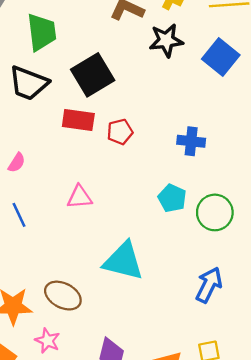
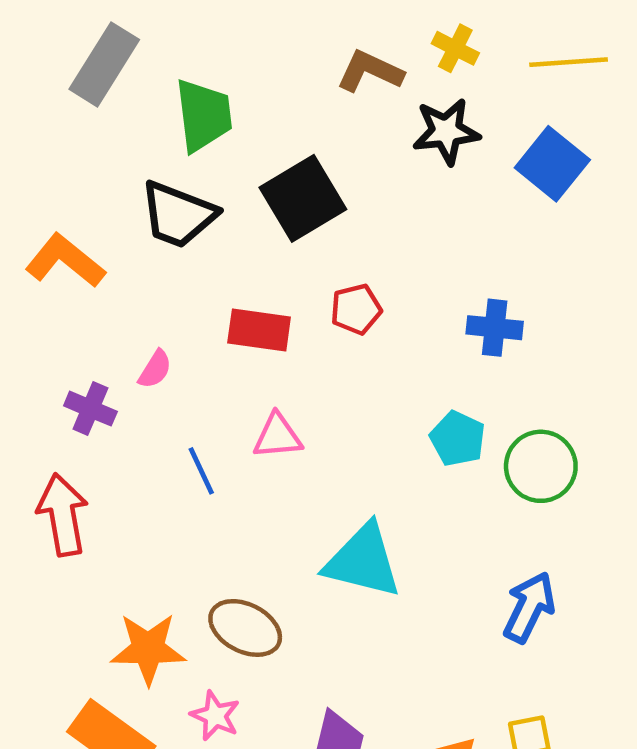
red rectangle: (78, 120) -> (259, 330), moved
blue line: (19, 215) -> (201, 471), moved

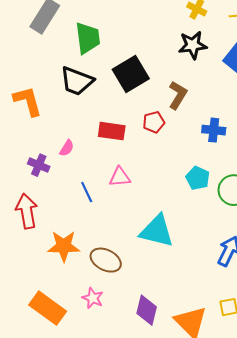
brown L-shape: (370, 71) -> (178, 95), moved, turned 96
orange L-shape: (65, 261) -> (28, 101), turned 36
orange star: (148, 649) -> (64, 246), moved

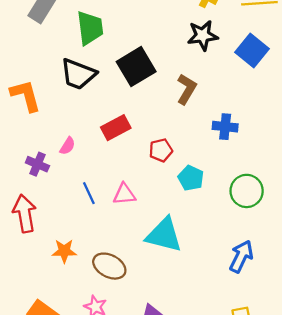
red pentagon: (154, 122) -> (161, 150), moved
red rectangle: (112, 131) -> (116, 128), turned -36
pink triangle: (120, 177) -> (124, 194), moved
cyan pentagon: (198, 178) -> (191, 178), moved
orange star: (64, 246) -> (64, 251), size x0.7

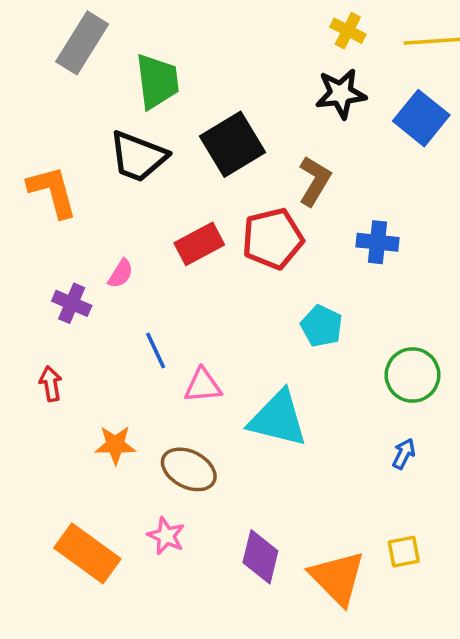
red pentagon: (161, 150) -> (273, 239), moved, size x1.6
green circle: (247, 191) -> (412, 375), moved
pink triangle: (124, 194) -> (203, 385), moved
red arrow: (25, 213) -> (51, 384), size x0.6
blue arrow: (241, 256) -> (404, 454), size x0.6

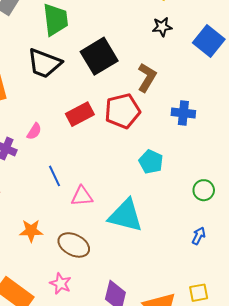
black star: (341, 94) -> (162, 27), size x0.7
green circle: (412, 375) -> (204, 190), size x0.7

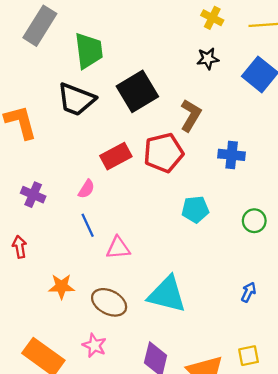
pink semicircle: (34, 131) -> (86, 189), moved
cyan pentagon: (151, 162) -> (195, 209), turned -30
green circle: (204, 190) -> (254, 221), moved
cyan triangle: (126, 216) -> (167, 294), moved

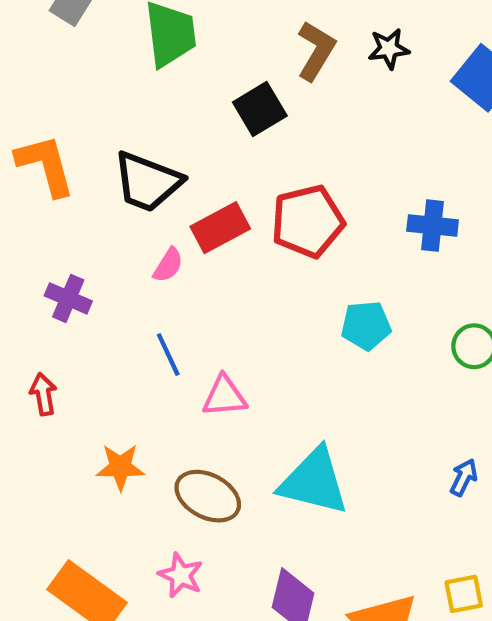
black square: (137, 91) -> (260, 109), size x0.7
black trapezoid: (76, 99) -> (147, 182), moved
brown L-shape: (191, 115) -> (316, 51), moved
pink semicircle: (86, 189) -> (168, 265), moved

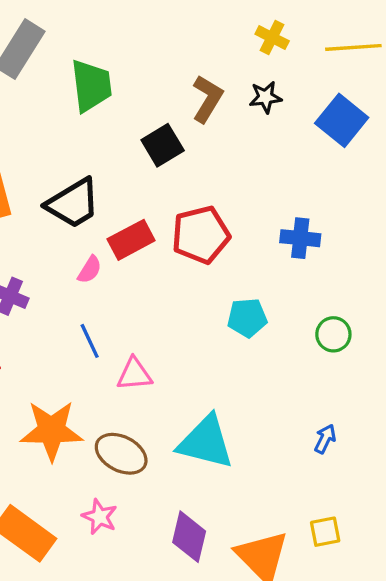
black trapezoid: (147, 182) -> (73, 203), turned -52
orange star: (120, 467) -> (51, 431), size x1.6

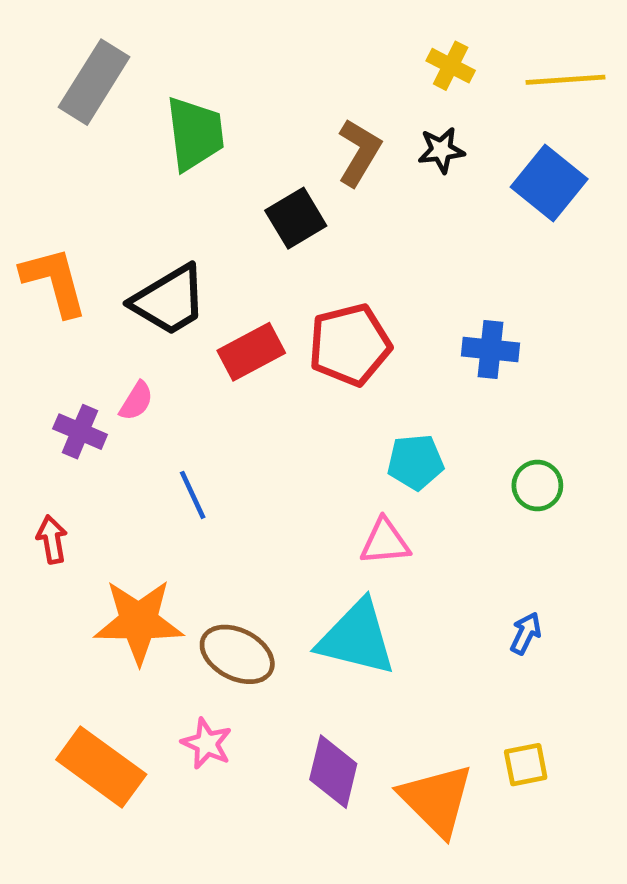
pink semicircle: (90, 270) -> (136, 401), moved
pink triangle: (134, 374) -> (385, 542), moved

